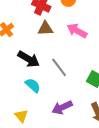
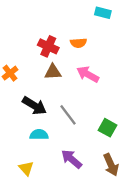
cyan semicircle: (33, 85) -> (39, 135), turned -42
purple arrow: (62, 107) -> (71, 159), turned 66

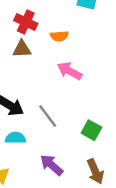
red cross: (48, 46) -> (26, 22), moved
brown triangle: (53, 72) -> (22, 49), moved

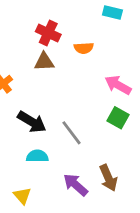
pink arrow: (70, 71) -> (118, 85), moved
green square: (91, 130) -> (118, 118), moved
brown arrow: (95, 171) -> (108, 178), moved

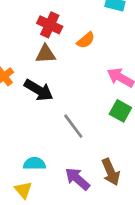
orange semicircle: (84, 48) -> (86, 40), turned -36
black arrow: (32, 122) -> (39, 90), moved
cyan semicircle: (37, 156) -> (34, 164), moved

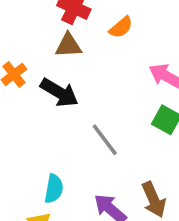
cyan semicircle: (34, 164) -> (54, 189), turned 100

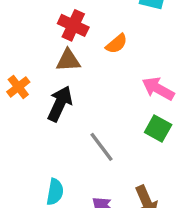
black arrow: (59, 93) -> (60, 104), turned -96

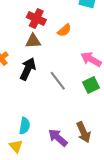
green square: (158, 129) -> (91, 85), turned 35
gray line: (102, 147) -> (58, 81), moved

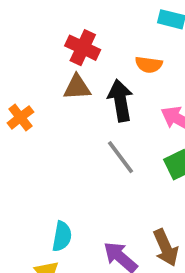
orange semicircle: (64, 30) -> (149, 65), moved, turned 48
black arrow: (28, 69) -> (120, 100), moved, turned -35

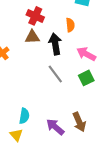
orange semicircle: (149, 65) -> (70, 25), turned -104

